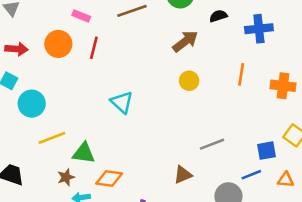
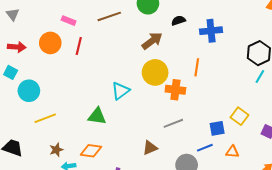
yellow circle: (189, 81) -> (155, 72), size x1.6
orange cross: (283, 86) -> (175, 90), moved
cyan triangle: (122, 102) -> (120, 91), moved, turned 42
green triangle: (84, 153) -> (97, 116), moved

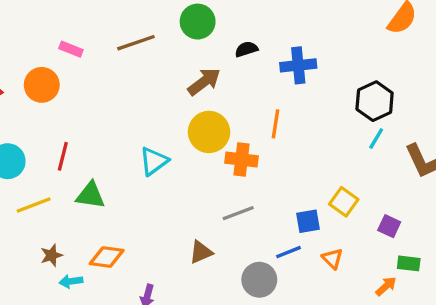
red line: (79, 46) -> (63, 156), moved
green triangle: (97, 116) -> (90, 195), moved
orange triangle: (232, 152) -> (332, 259), turned 40

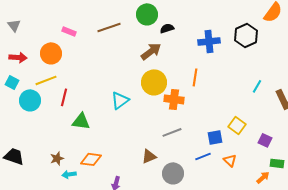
black semicircle: (246, 49) -> (167, 28), moved
black hexagon: (375, 101) -> (246, 35), moved
yellow line: (34, 205) -> (46, 80), moved
gray circle: (259, 280) -> (173, 173), moved

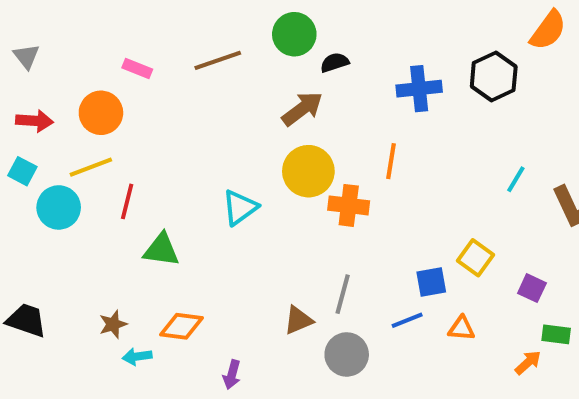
gray line: (172, 132) -> (343, 294), moved, turned -54
orange triangle: (230, 160) -> (461, 328), turned -40

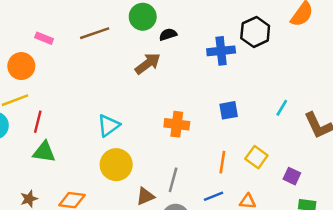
black hexagon: (494, 77) -> (255, 32), moved
orange line: (391, 161) -> (222, 162), moved
yellow circle: (308, 171) -> (116, 165), moved
green triangle: (161, 250) -> (44, 152), moved
blue square: (431, 282) -> (229, 110), moved

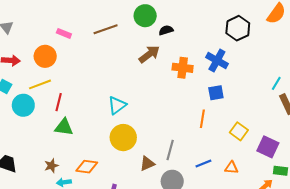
blue cross: (221, 51) -> (217, 60), moved, turned 35
cyan line: (282, 108) -> (276, 83), moved
orange cross: (177, 124) -> (183, 68), moved
orange line: (222, 162) -> (202, 119), moved
purple square: (292, 176) -> (268, 147), size x1.5

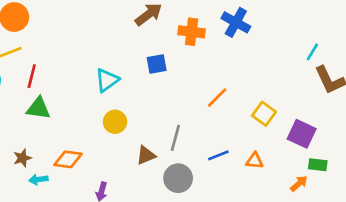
blue square: (216, 93) -> (157, 64), moved
orange line: (202, 119) -> (217, 98), turned 36
yellow circle: (123, 138) -> (115, 122), size x0.7

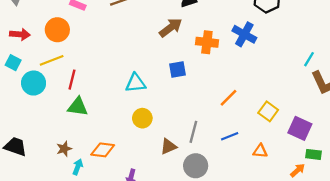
cyan triangle: (107, 80) -> (136, 83), turned 30
blue line: (218, 155) -> (230, 136), moved
cyan arrow: (38, 180) -> (78, 167), turned 119

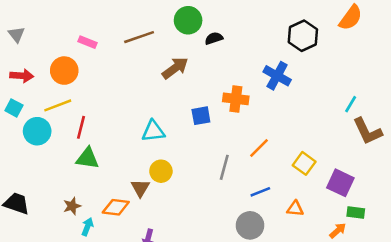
brown arrow: (171, 27) -> (175, 68), moved
orange cross: (207, 42) -> (236, 99), moved
gray line: (193, 132) -> (224, 167), moved
brown triangle: (168, 146) -> (140, 188), moved, turned -36
gray circle: (196, 166) -> (250, 225), moved

